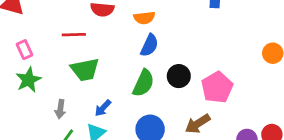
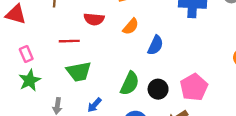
orange semicircle: (144, 18) -> (131, 26), turned -42
blue semicircle: (149, 45) -> (155, 45), moved
black circle: (179, 76) -> (158, 89), moved

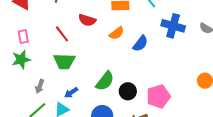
red line: (69, 41) -> (62, 34), turned 42
blue semicircle: (155, 45) -> (140, 44), moved

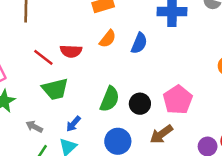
red semicircle: (87, 20) -> (71, 51), moved
gray arrow: (40, 86) -> (34, 127), turned 112

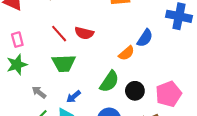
orange semicircle: (108, 39) -> (126, 53), moved

